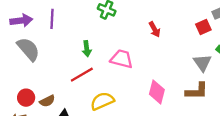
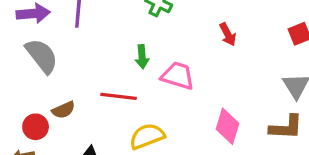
green arrow: (87, 49) -> (142, 57), moved
red line: (82, 75) -> (119, 96), turned 35
brown semicircle: (47, 101) -> (63, 110), moved

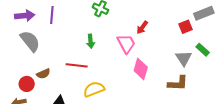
red arrow: (228, 34) -> (142, 27), turned 64
pink trapezoid: (178, 76) -> (126, 44), moved, turned 45
pink diamond: (228, 126) -> (141, 69), moved

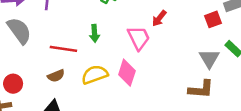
red line: (77, 65) -> (63, 49), moved
pink diamond: (141, 69) -> (127, 73), moved
brown semicircle: (43, 74) -> (56, 76), moved
yellow semicircle: (94, 89) -> (95, 75), moved

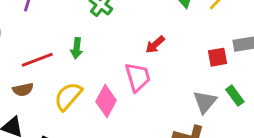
pink trapezoid: (139, 38) -> (138, 77), moved
red line: (63, 49) -> (37, 60), turned -40
yellow semicircle: (95, 75) -> (68, 96), turned -40

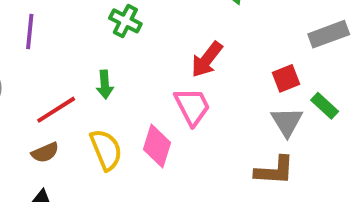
red arrow: (155, 45) -> (207, 59), size x1.4
red square: (217, 57) -> (286, 78), moved
yellow semicircle: (68, 96) -> (106, 150), turned 128

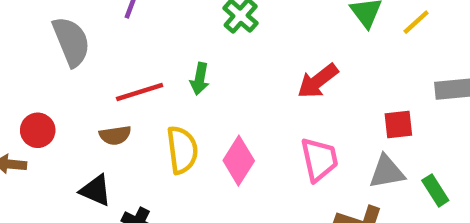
green rectangle: (325, 106) -> (435, 190), moved
pink trapezoid: (192, 107) -> (319, 159), moved
gray triangle: (287, 122) -> (387, 172), turned 36

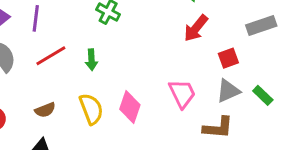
red arrow: (318, 81) -> (196, 28), moved
red line: (140, 92) -> (51, 56), moved

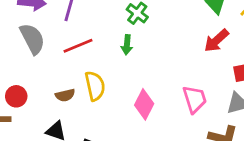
green arrow: (91, 60) -> (127, 45), moved
yellow semicircle: (91, 109) -> (95, 86), moved

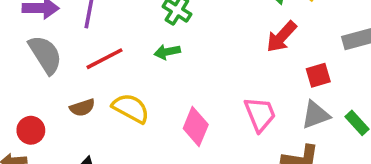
green arrow: (127, 45) -> (167, 52), turned 78
yellow semicircle: (95, 86) -> (131, 108), turned -44
brown semicircle: (65, 95) -> (82, 108), moved

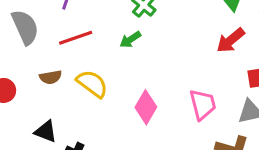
green arrow: (167, 52) -> (130, 40), turned -30

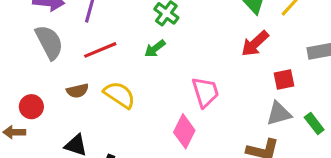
pink trapezoid: (203, 104) -> (205, 92), moved
pink diamond: (146, 107) -> (184, 131), moved

